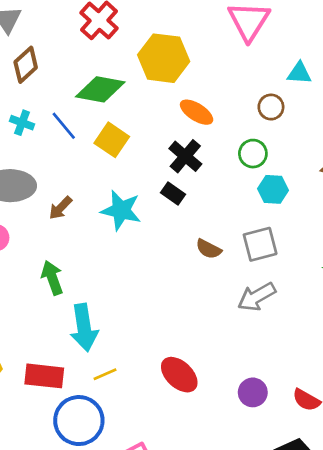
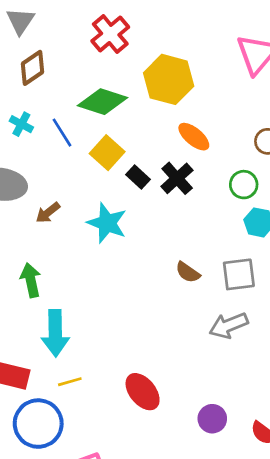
black rectangle: (173, 194) -> (138, 177), moved

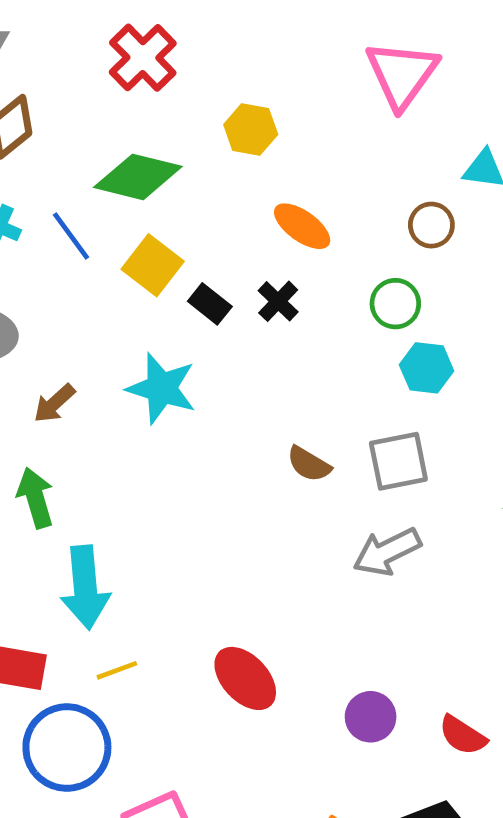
yellow hexagon: (169, 79) -> (251, 129), size x0.6
black cross: (177, 178) -> (278, 301), size x0.7
brown arrow: (48, 213) -> (54, 403), moved

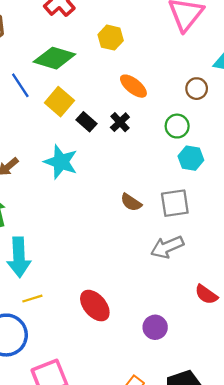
red semicircle: (463, 735) -> (206, 294), moved

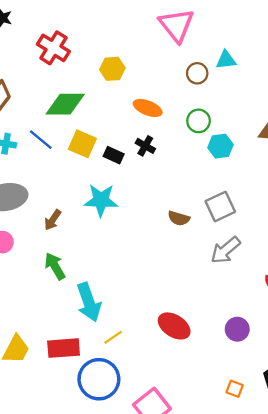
brown circle: (197, 89) -> (197, 73), moved
green circle: (177, 126) -> (199, 121), moved
cyan hexagon: (191, 158) -> (220, 146), moved

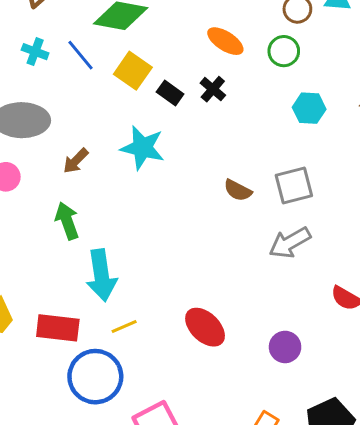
green circle: (199, 121) -> (284, 51), moved

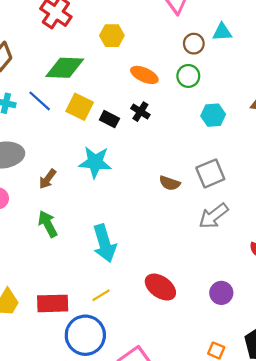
cyan arrow: (101, 275) -> (105, 243), moved

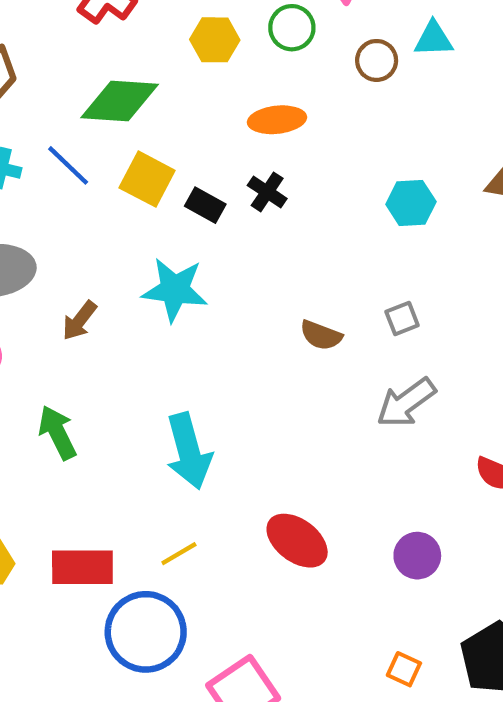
orange ellipse: (144, 75) -> (277, 120), turned -32
green circle: (188, 76) -> (292, 28), moved
gray square: (210, 173) -> (402, 318), size x0.6
green arrow: (48, 224) -> (57, 433), moved

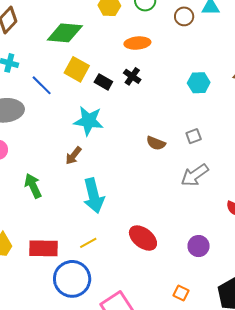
blue line: (68, 165) -> (42, 85), moved
brown arrow: (79, 321) -> (73, 156), moved
orange square: (404, 669) -> (181, 293), moved

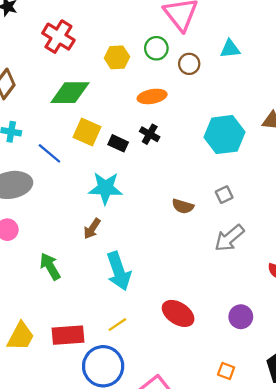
brown circle: (184, 16) -> (189, 64), moved
cyan hexagon: (199, 83) -> (224, 135), size x1.6

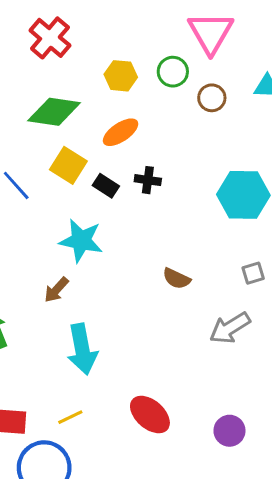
orange ellipse: (152, 96) -> (121, 132), moved, turned -32
black cross: (150, 134) -> (148, 180), turned -30
gray square: (224, 195) -> (253, 273), moved

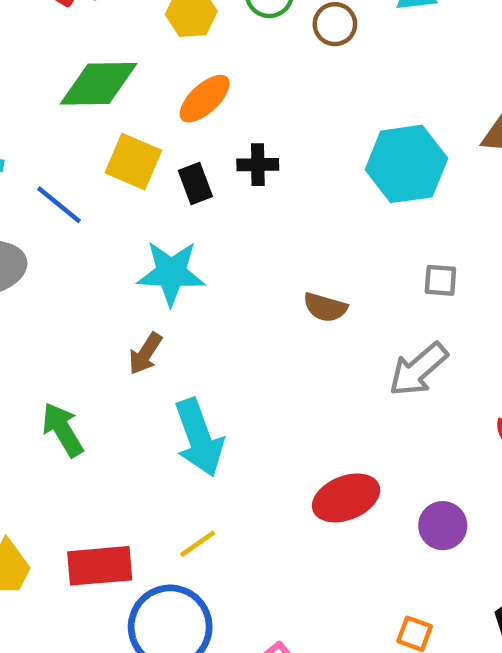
black rectangle: (106, 186) -> (195, 183), turned 45
gray square: (253, 273) -> (440, 280), turned 30
red ellipse: (150, 415) -> (346, 498), moved, turned -54

